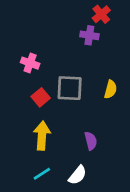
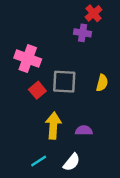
pink cross: (30, 63) -> (28, 59), size x1.5
yellow arrow: (42, 136) -> (53, 126), moved
purple semicircle: (91, 141) -> (84, 130), turned -77

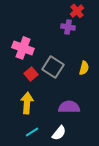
gray square: (64, 82) -> (53, 67), turned 30
yellow arrow: (53, 126) -> (27, 103), moved
purple semicircle: (84, 130) -> (69, 107), size x1.5

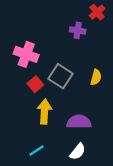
red cross: (77, 11) -> (97, 12), moved
yellow arrow: (27, 103) -> (44, 112), moved
white semicircle: (59, 133) -> (78, 152), moved

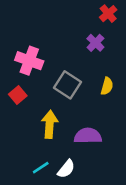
purple cross: (78, 30) -> (95, 43), moved, turned 35
red square: (35, 84) -> (18, 95), moved
white semicircle: (78, 152) -> (66, 169), moved

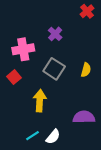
purple cross: (95, 43) -> (55, 34), moved
pink cross: (29, 61) -> (23, 49), turned -30
purple semicircle: (88, 136) -> (84, 117), moved

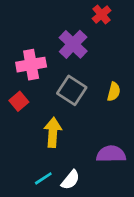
red cross: (87, 11) -> (102, 14), moved
purple cross: (55, 34) -> (73, 44), size x1.5

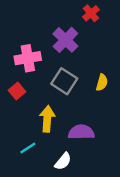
purple semicircle: (111, 154) -> (81, 132), moved
cyan line: (43, 178) -> (28, 148), moved

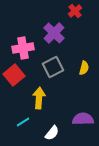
gray square: (64, 81) -> (53, 67), turned 30
red square: (17, 91) -> (14, 75), size x1.5
purple semicircle: (81, 132) -> (83, 119), moved

